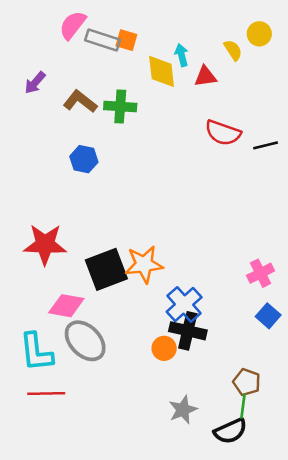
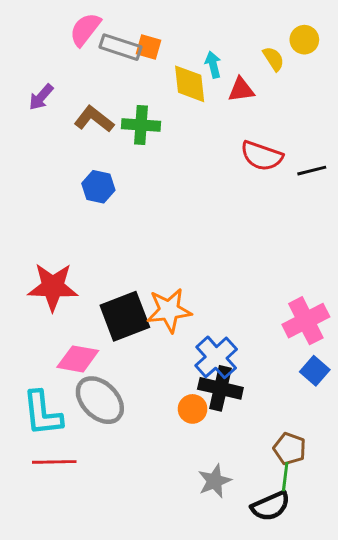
pink cross: (261, 273) -> (306, 321), size x1.4

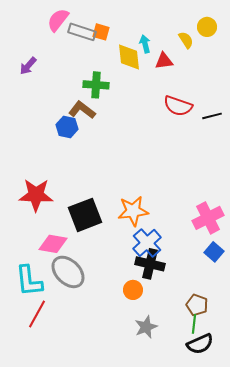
brown L-shape: (94, 119) -> (82, 110), moved
orange star: (169, 310) -> (133, 211), moved
orange circle: (193, 409) -> (133, 290), moved
red line: (54, 462) -> (37, 314), turned -60
black semicircle: (271, 506) -> (200, 344), moved

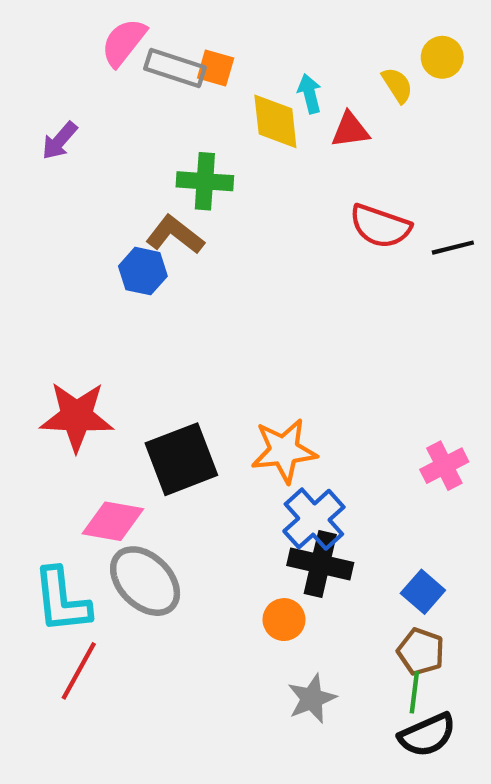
pink cross: (208, 218) -> (444, 466), size x0.7
blue square: (214, 252) -> (423, 592), moved

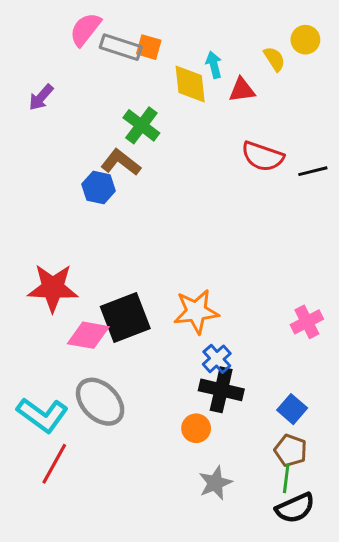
green cross: (205, 181) -> (141, 125), turned 33
blue cross: (314, 519) -> (217, 359), size x0.7
pink diamond: (113, 521) -> (88, 335), moved
cyan L-shape: (62, 600) -> (42, 415), turned -48

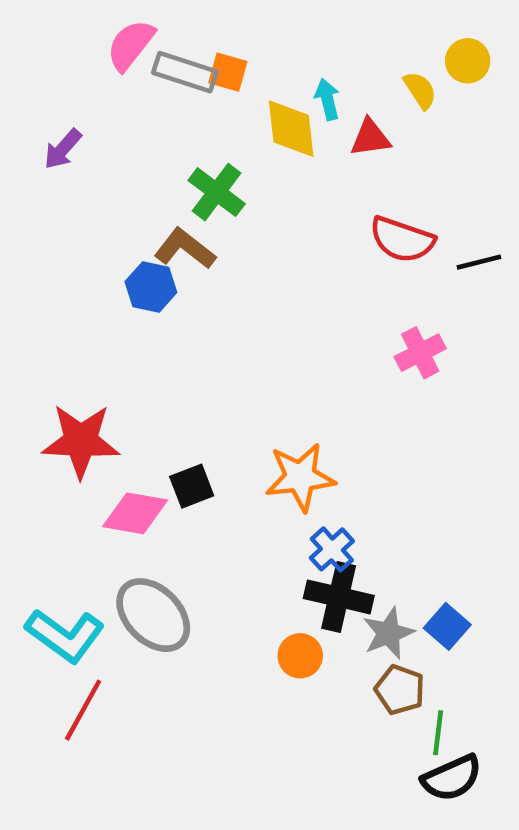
black square: (125, 317) -> (192, 486), size x0.6
pink cross: (307, 322) -> (420, 353), moved
brown pentagon: (291, 450) -> (400, 690), moved
gray star: (215, 483) -> (388, 633), moved

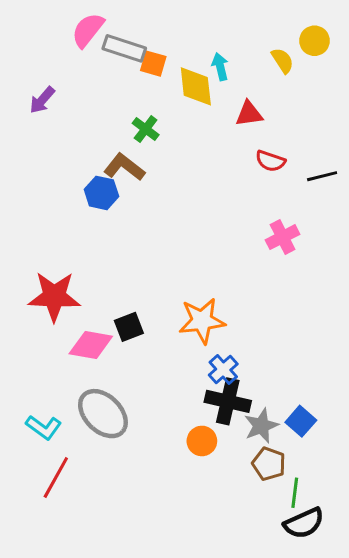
orange square: (228, 72) -> (153, 64), moved
red triangle: (370, 138) -> (249, 114), moved
green cross: (217, 192) -> (146, 129), size x0.7
red semicircle: (402, 240) -> (270, 161), size x0.7
cyan L-shape: (65, 635) -> (44, 427), size x0.7

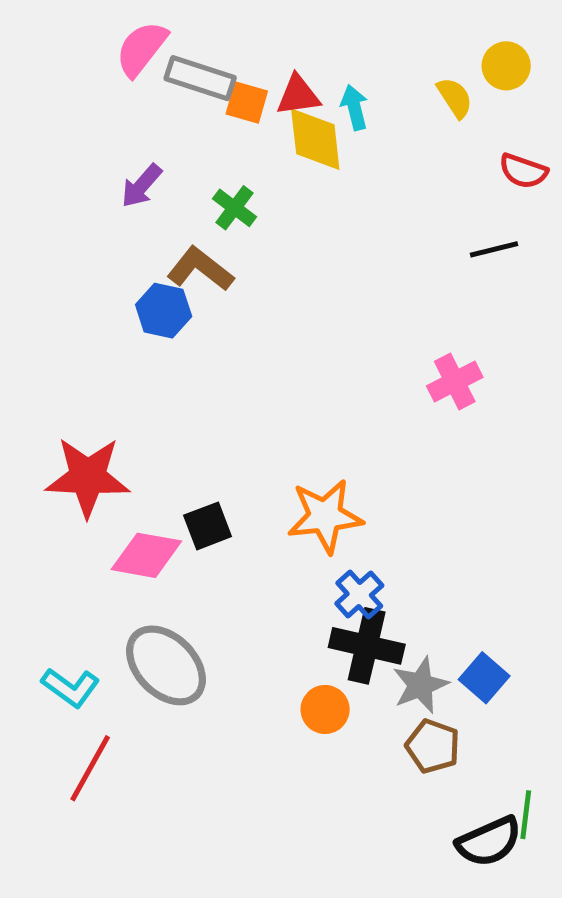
purple arrow: (42, 100) -> (142, 186), moved
red triangle: (249, 114) -> (298, 95), moved
red semicircle: (270, 161) -> (523, 171), moved
black line: (322, 176) -> (494, 249), moved
green line: (295, 493) -> (526, 815), moved

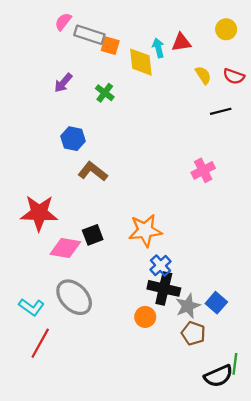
pink semicircle: (142, 49) -> (63, 22), size x0.7
red triangle: (298, 95) -> (181, 42), moved
yellow semicircle: (455, 98) -> (203, 75), moved
brown L-shape: (200, 269) -> (93, 171), moved

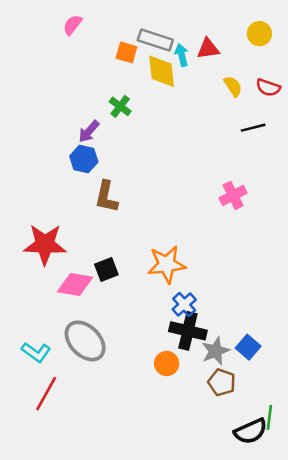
gray rectangle: (89, 35) -> (155, 40), moved
purple arrow: (63, 83) -> (89, 131), moved
brown L-shape: (93, 171) -> (106, 197), turned -116

